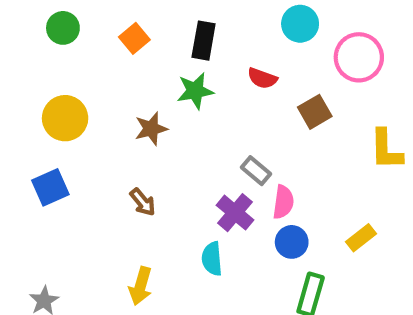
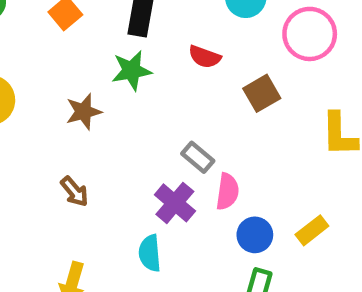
blue circle: (292, 242) -> (255, 235), moved

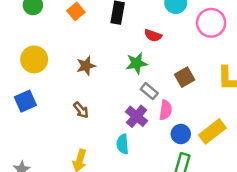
green star: (132, 70) -> (137, 63), moved
brown square: (262, 93) -> (185, 77), moved
yellow rectangle: (312, 230) -> (212, 131), size x1.5

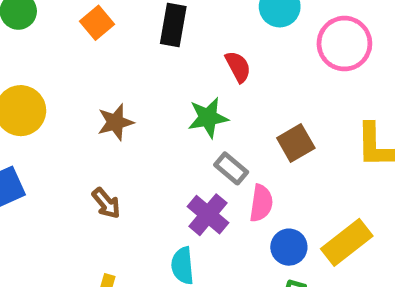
red semicircle: (153, 35) -> (238, 67), turned -138

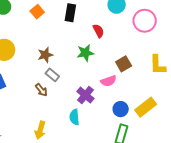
gray rectangle: (231, 168) -> (52, 75), moved
pink semicircle: (261, 203) -> (109, 81), moved, turned 63

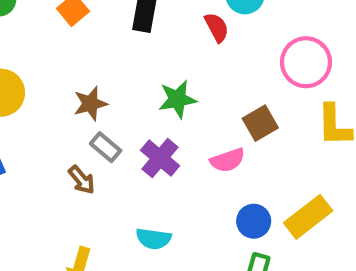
pink circle: (145, 21) -> (306, 62), moved
red semicircle: (98, 31) -> (217, 27), moved
purple cross: (85, 95) -> (160, 158), moved
cyan semicircle: (74, 117) -> (153, 239), turned -77

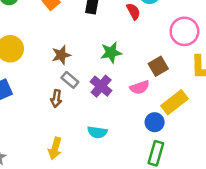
brown arrow: (82, 180) -> (56, 99), turned 49
yellow rectangle: (308, 217) -> (174, 102), moved

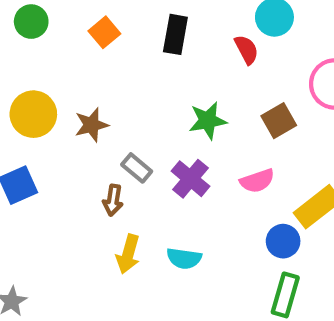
brown star: (61, 55) -> (91, 125), moved
brown square: (158, 66) -> (279, 121), moved
yellow arrow: (55, 148) -> (128, 254), moved

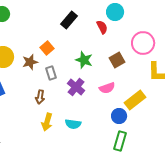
orange square: (104, 32) -> (47, 48), moved
black rectangle: (175, 34) -> (69, 20), turned 30
green star: (208, 121) -> (84, 60), turned 30
gray rectangle: (137, 168) -> (51, 73), moved, turned 32

